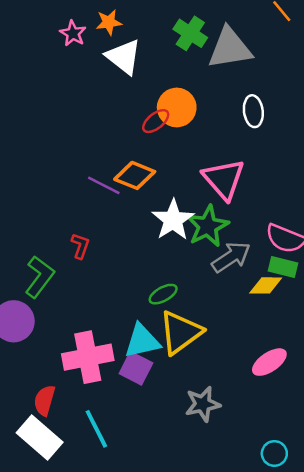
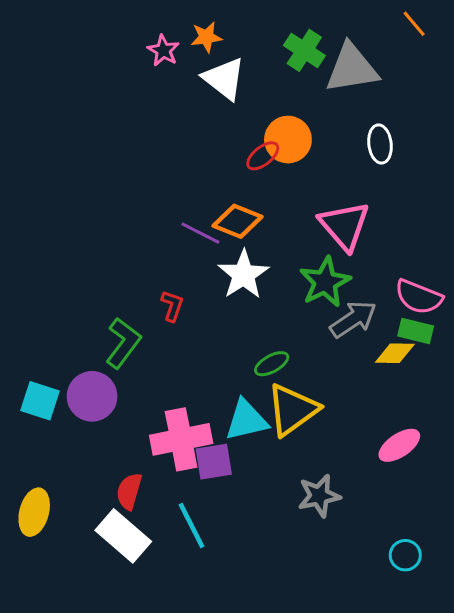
white star: (173, 220) -> (243, 275), moved
purple square: (136, 368) -> (214, 462), moved, turned -36

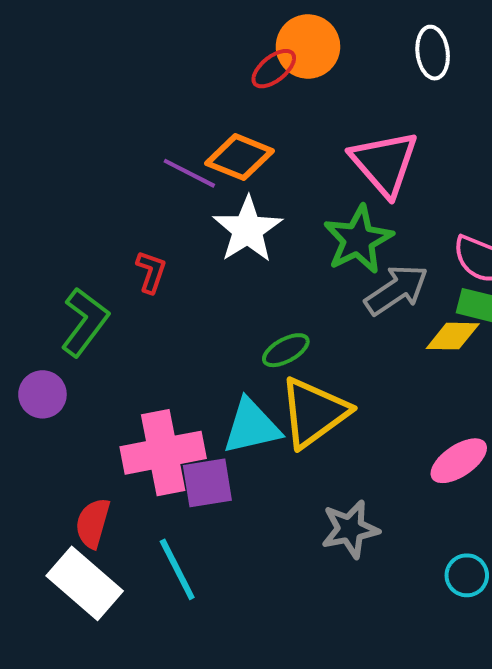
purple circle: (92, 396) -> (42, 394), size x0.7
cyan circle: (405, 555) -> (467, 575), moved

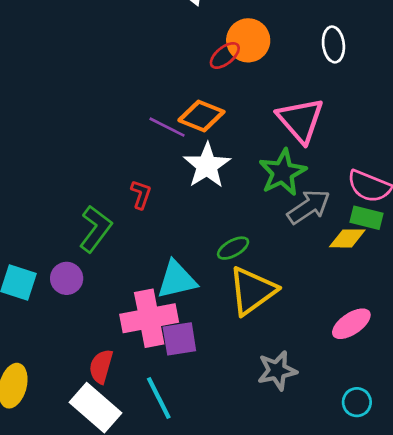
cyan triangle: (252, 427) -> (177, 280), moved

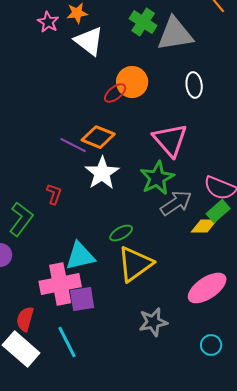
green rectangle: (366, 218) -> (218, 211), turned -55
pink ellipse: (351, 324) -> (207, 288), size x1.4

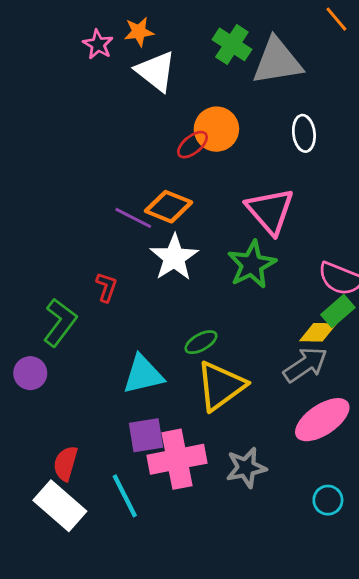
gray arrow: (176, 203) -> (305, 365), moved
pink cross: (60, 284) -> (177, 459), moved

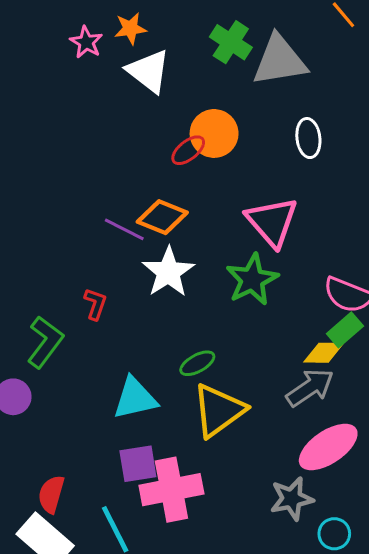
gray star: (246, 468) -> (292, 499), moved

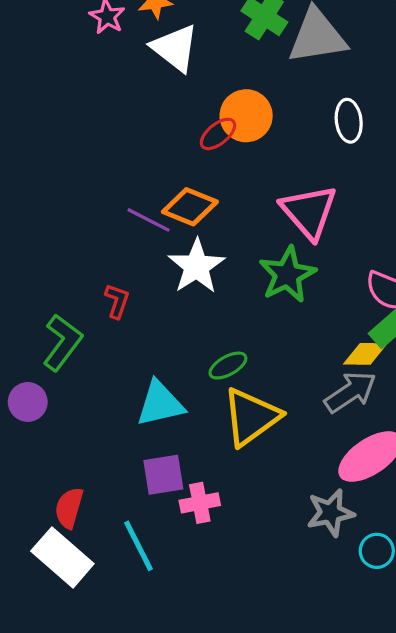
pink cross: (171, 490) -> (200, 503), size x0.6

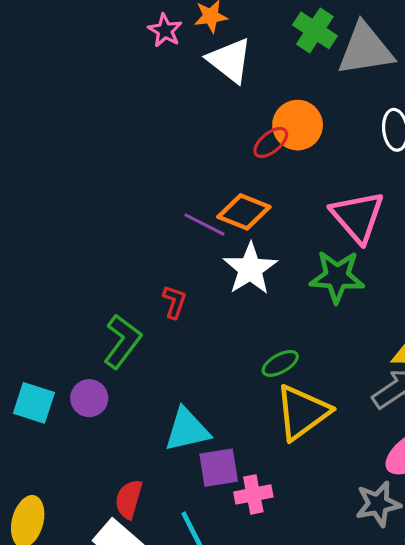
green star: (287, 275) -> (337, 277), turned 30
cyan triangle: (160, 404) -> (187, 430), moved

